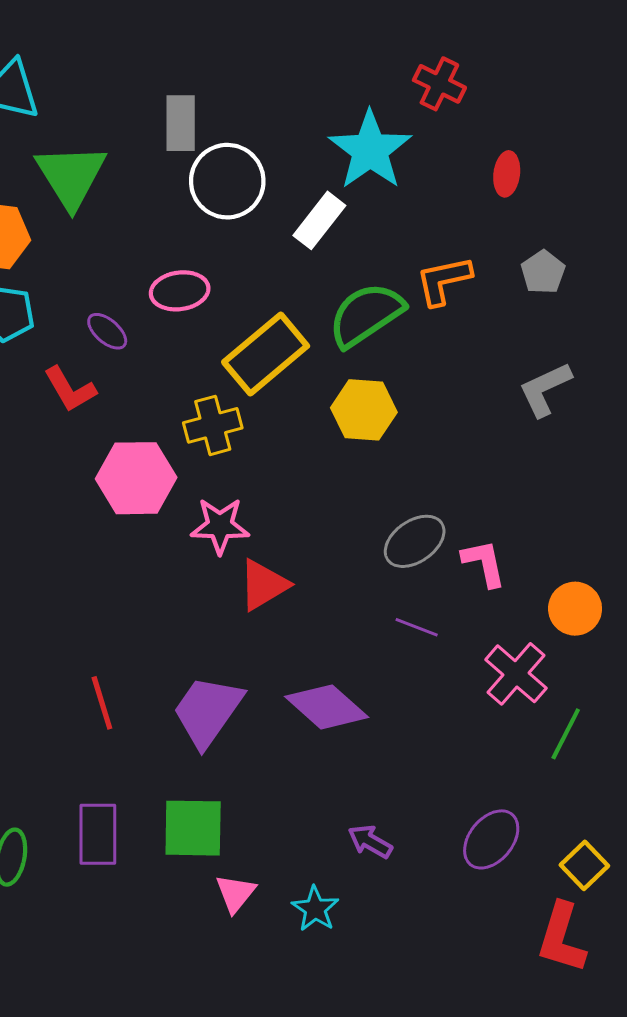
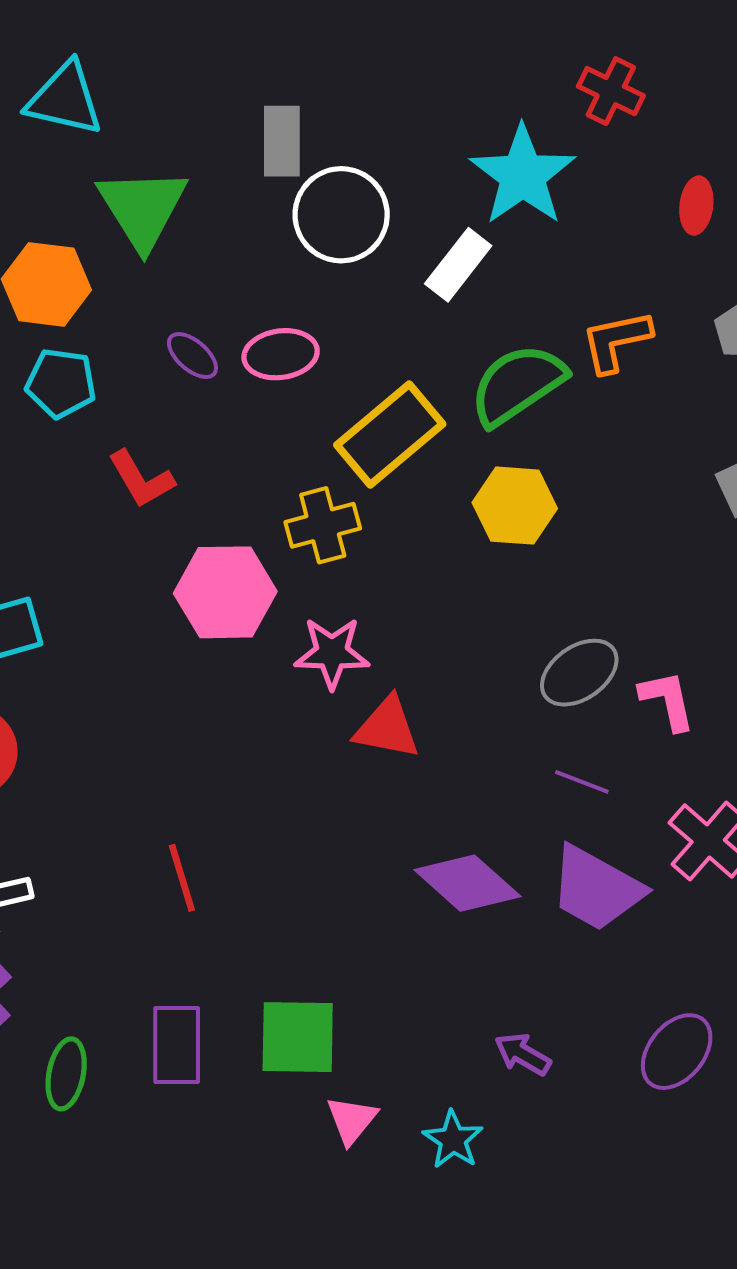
purple ellipse: (107, 331) -> (192, 356), moved
red triangle: (263, 585) -> (387, 728), turned 42
purple trapezoid: (208, 711) -> (596, 888), moved, turned -96

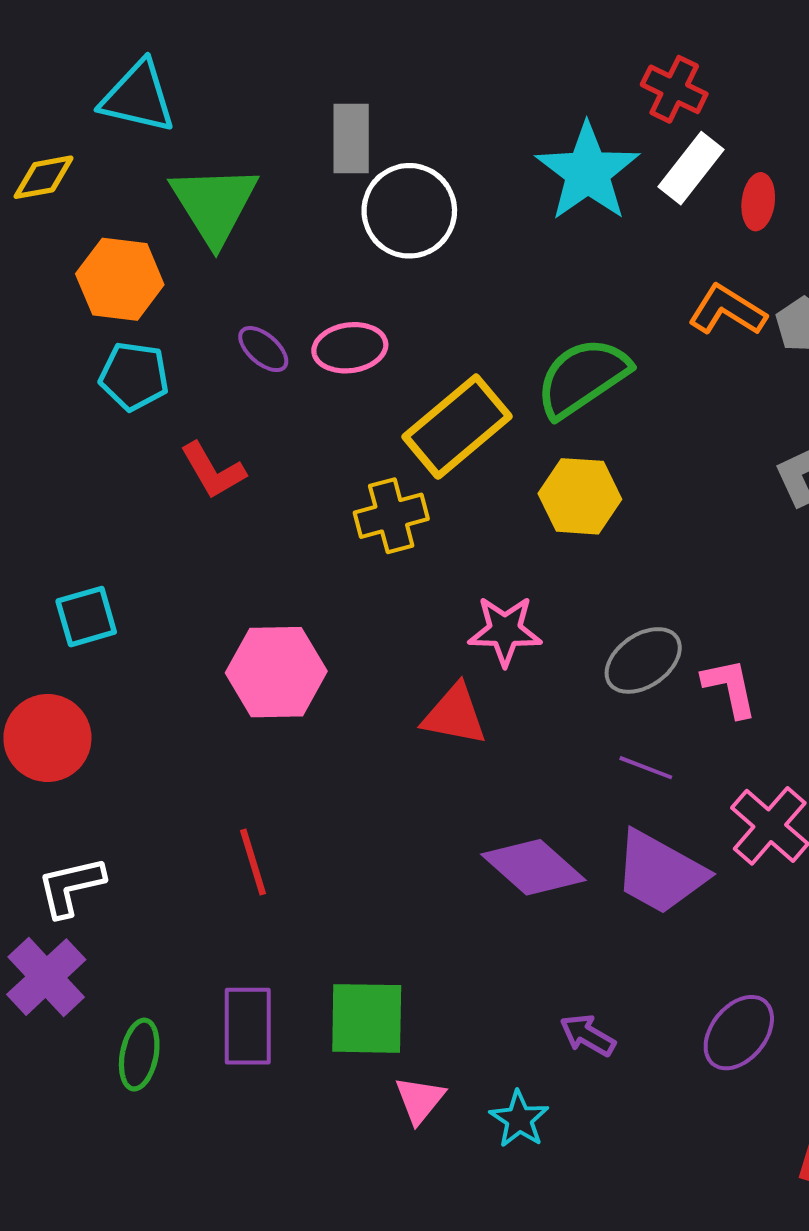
white rectangle: (458, 265) -> (691, 168), moved
orange L-shape: (616, 341) -> (727, 310), moved, turned 44
pink hexagon: (225, 592) -> (276, 672), moved
pink star: (332, 653) -> (505, 631), moved

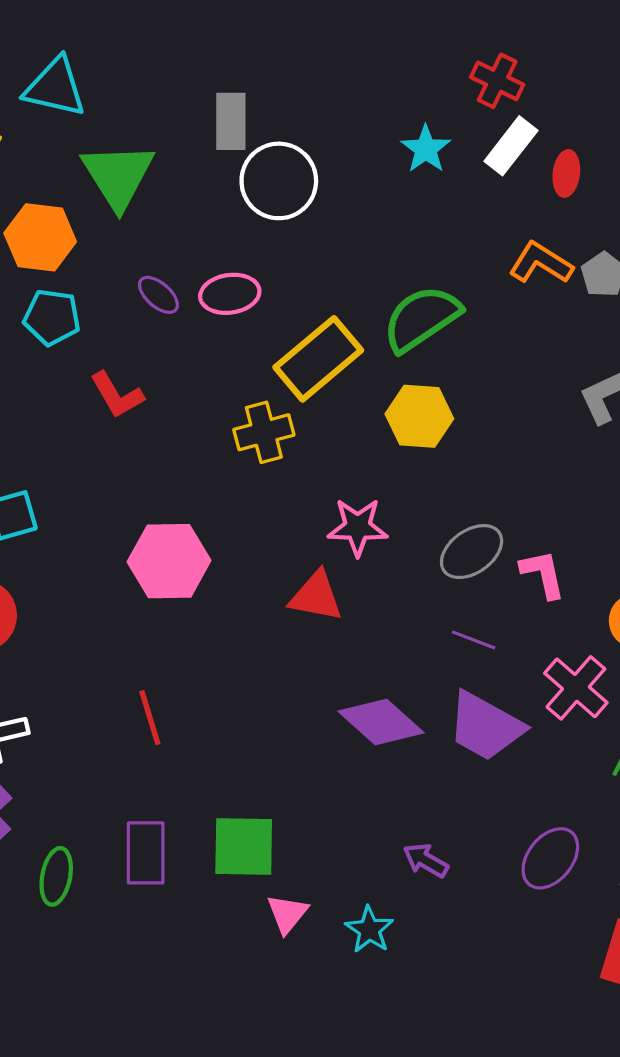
cyan star: (588, 172) -> (426, 149), size x0.6

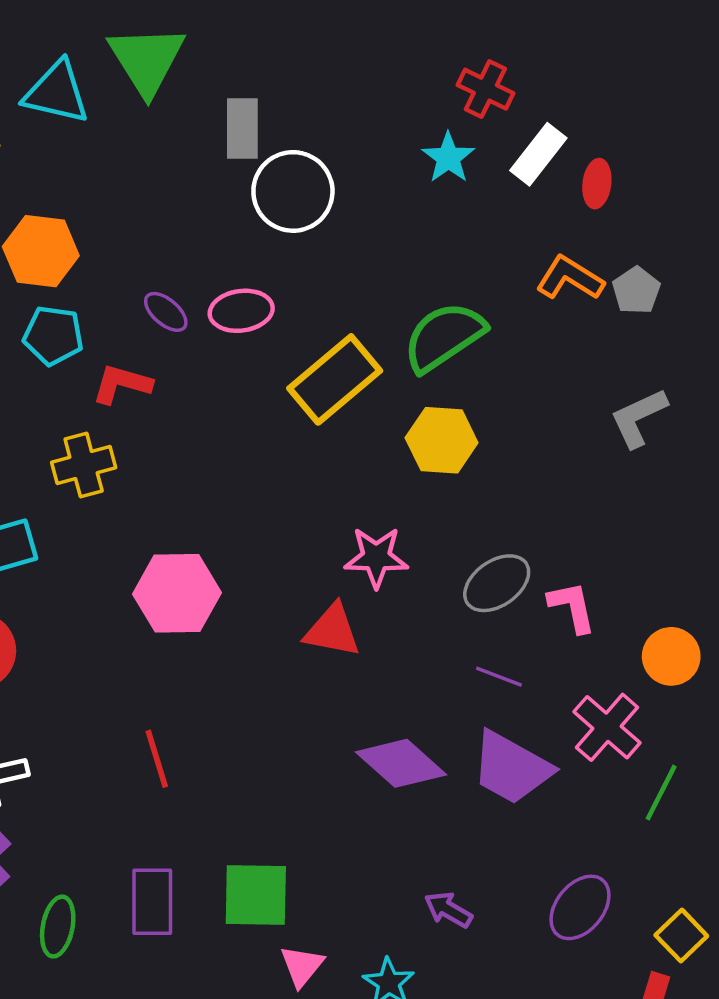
red cross: (497, 81) -> (485, 89), moved
green triangle: (118, 176) -> (147, 60), moved
red L-shape: (117, 395) -> (122, 384), moved, turned 136
yellow cross: (264, 432) -> (84, 465), moved

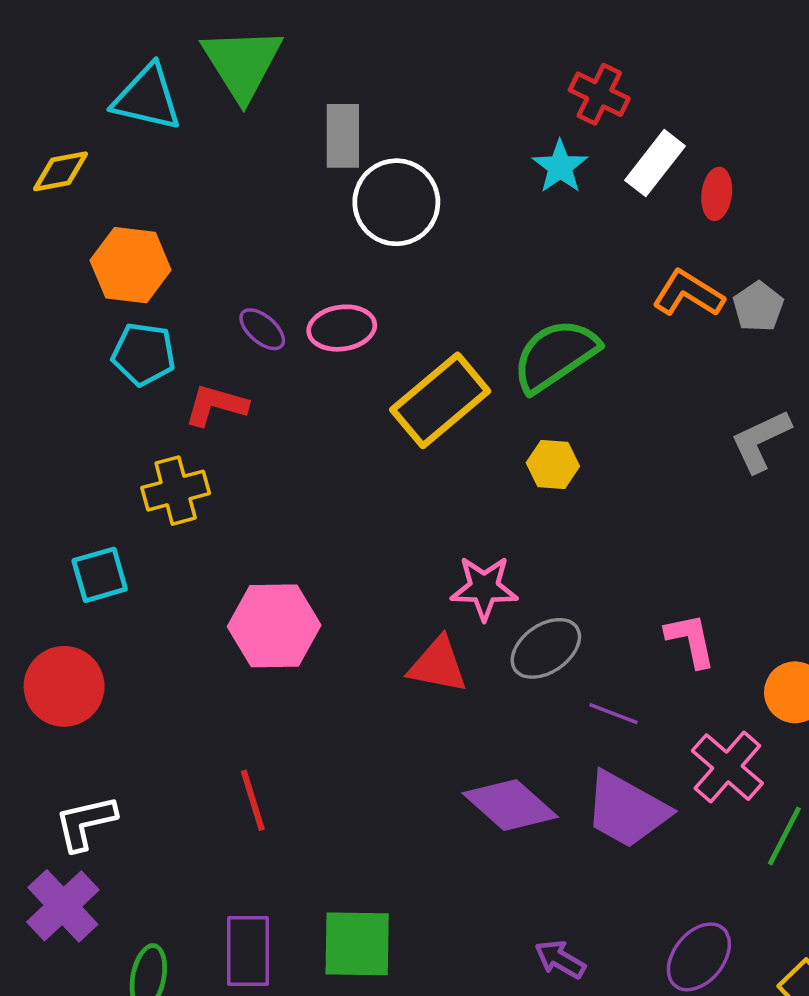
yellow hexagon: (442, 440) -> (553, 464), size x0.7
gray ellipse: (497, 583) -> (546, 648), moved

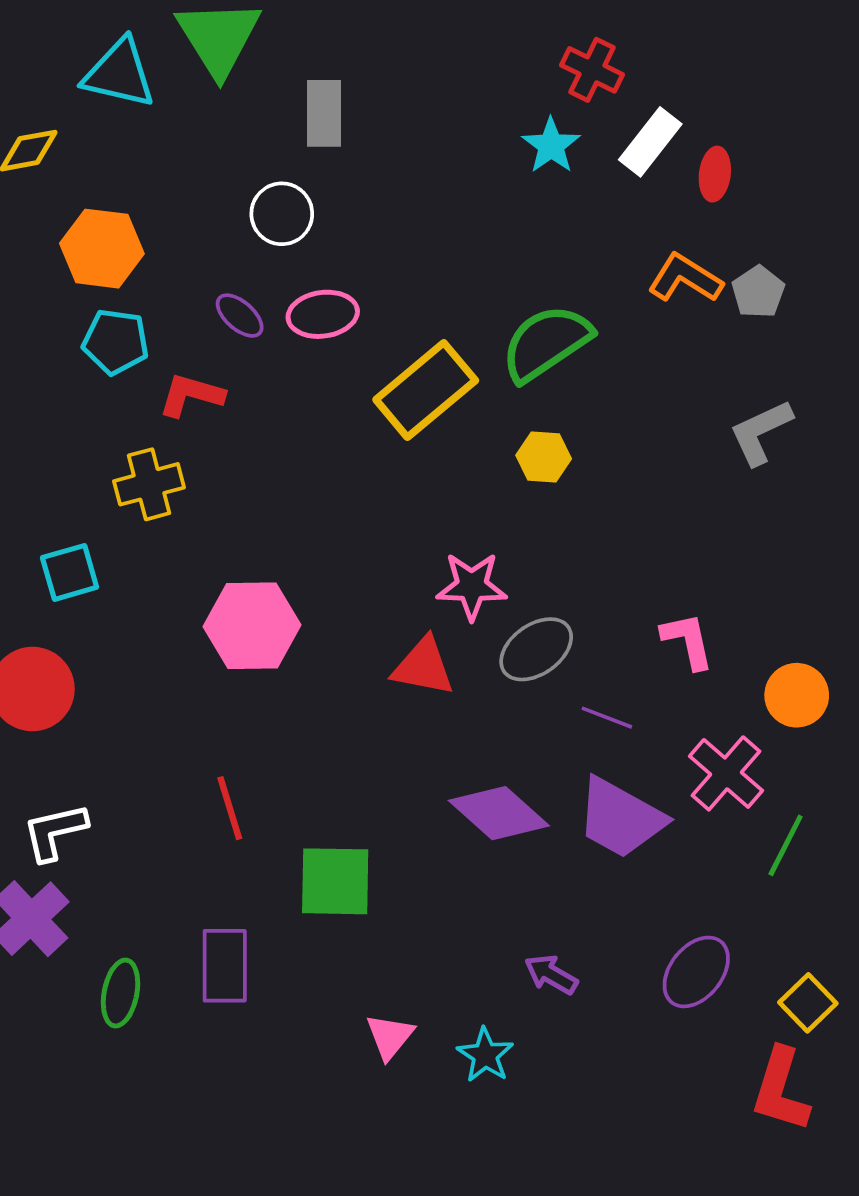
white circle: (396, 202) -> (282, 214), moved, size x0.7
green square: (357, 944) -> (335, 881), moved

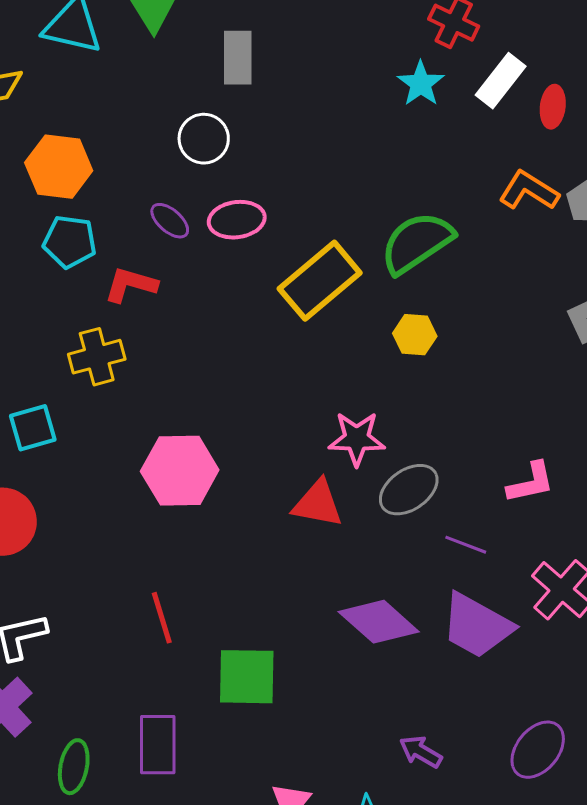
pink L-shape: (688, 641) -> (531, 483), turned 90

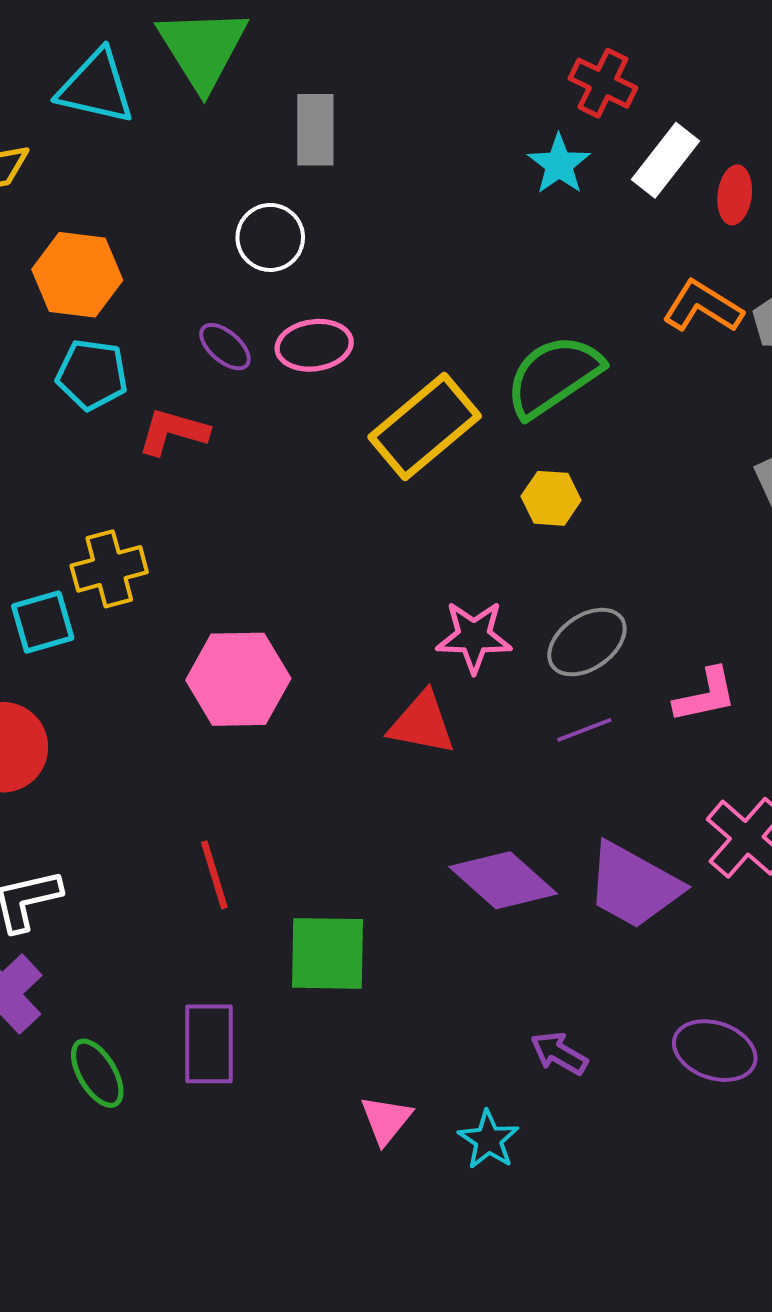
yellow cross: (97, 357) -> (109, 569), moved
gray ellipse: (409, 490) -> (587, 642), moved
purple line: (466, 545) -> (584, 730), moved, turned -42
purple ellipse: (538, 750) -> (715, 1051), turned 70
green ellipse: (74, 767) -> (97, 1073), turned -42

